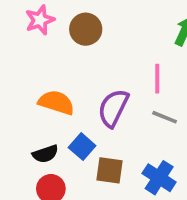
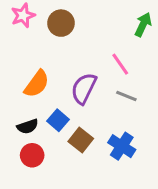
pink line: (157, 79) -> (120, 64), turned -35
orange semicircle: (56, 103) -> (37, 84), turned 108
brown square: (110, 170) -> (81, 140), turned 30

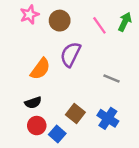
pink line: (120, 64) -> (99, 25), moved
purple semicircle: (84, 88) -> (71, 54), moved
blue square: (58, 120) -> (57, 134), moved

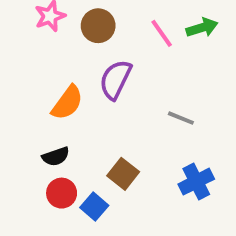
green arrow: (125, 22) -> (202, 28), turned 48
blue cross: (108, 118) -> (196, 182), moved, turned 30

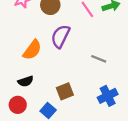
brown square: (123, 174) -> (65, 91), turned 30
red circle: (62, 193) -> (18, 105), moved

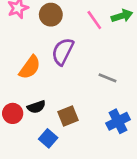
black semicircle: (26, 81) -> (36, 107), moved
red circle: (18, 105) -> (13, 113), moved

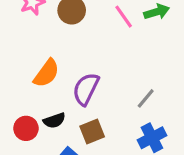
purple semicircle: (63, 52) -> (86, 89), moved
gray line: (107, 78) -> (146, 98), moved, turned -72

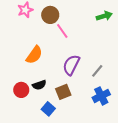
pink line: (124, 17) -> (62, 31), moved
purple semicircle: (86, 89) -> (71, 65), moved

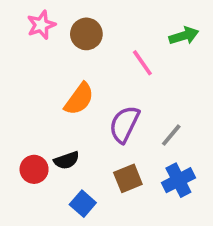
pink line: (62, 31) -> (142, 63), moved
orange semicircle: (34, 55) -> (79, 99), moved
brown square: (63, 92) -> (128, 178), moved

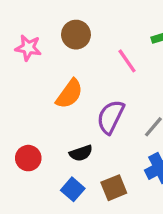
pink star: (41, 25) -> (28, 48), moved, turned 30
black semicircle: (67, 160) -> (81, 153), moved
brown square: (128, 178) -> (114, 188), moved

